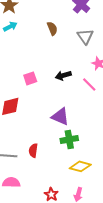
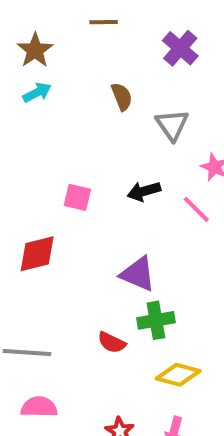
gray triangle: (85, 36) -> (172, 125), moved
pink square: (30, 78) -> (77, 197), turned 32
red semicircle: (33, 150) -> (112, 342), moved, turned -72

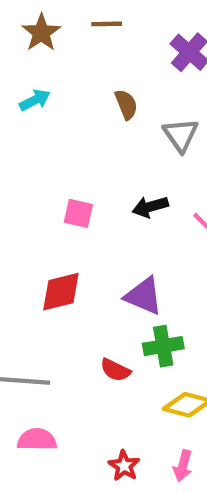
brown star: (35, 50) -> (41, 33), moved
red diamond: (37, 254) -> (61, 292), moved

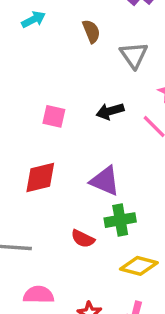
cyan arrow: (35, 100) -> (33, 19), moved
pink semicircle: (37, 440) -> (39, 295), moved

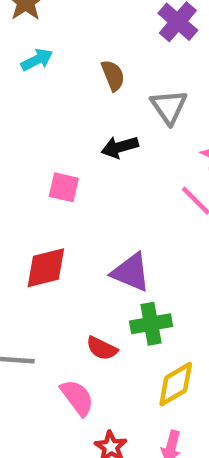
black arrow: (110, 111) -> (120, 147), moved
yellow diamond: (139, 266) -> (176, 384), turned -45
pink semicircle: (39, 295) -> (77, 398), moved, turned 52

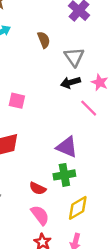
black arrow: (120, 147) -> (70, 82), moved
purple triangle: (131, 272) -> (67, 147), moved
pink semicircle: (77, 398) -> (40, 215), moved

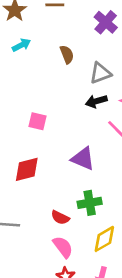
gray triangle: (74, 57) -> (100, 73), turned 45
purple triangle: (67, 147) -> (83, 159), moved

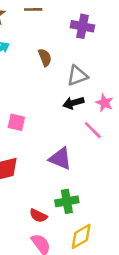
purple cross: (106, 22) -> (82, 26), turned -30

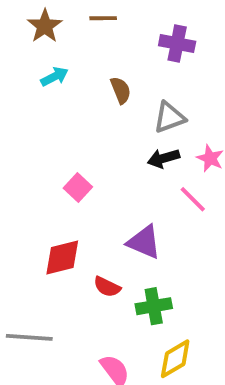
pink square: (16, 122) -> (78, 187), turned 30
red semicircle: (38, 216) -> (107, 287), moved

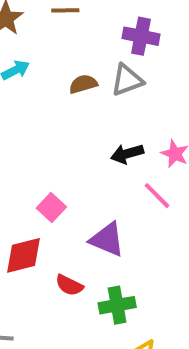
brown semicircle: (121, 90) -> (83, 84), turned -84
gray triangle: (169, 117) -> (127, 80), moved
pink square: (78, 187) -> (51, 208), moved

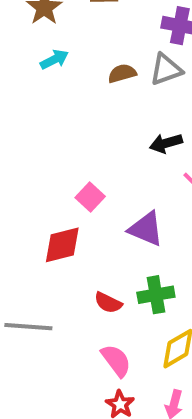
red semicircle: (69, 285) -> (108, 303), moved

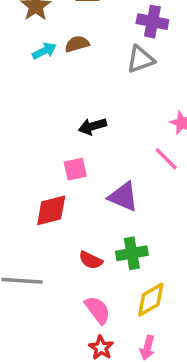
brown semicircle: (122, 73) -> (77, 44), moved
black arrow: (166, 143) -> (92, 126), moved
pink square: (90, 197) -> (75, 169), turned 35

